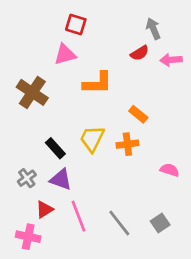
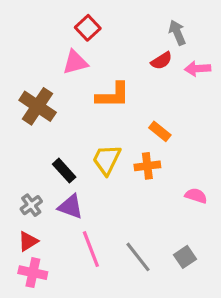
red square: (76, 24) -> (88, 28), turned 30
red triangle: (45, 209) -> (28, 241), moved

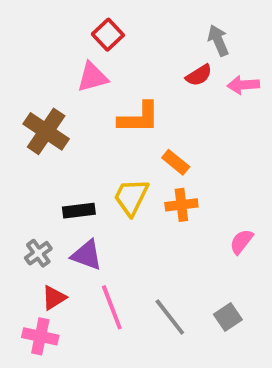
orange rectangle: (160, 131) -> (176, 162), moved
black rectangle: (64, 171) -> (79, 211), turned -55
pink semicircle: (196, 196) -> (241, 242), turned -70
red triangle: (28, 241) -> (54, 298), moved

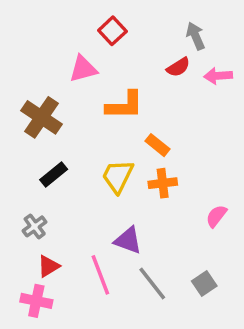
red square: (108, 35) -> (112, 31), moved
black rectangle: (79, 211) -> (54, 174), moved, turned -32
purple triangle: (87, 255) -> (128, 240), moved

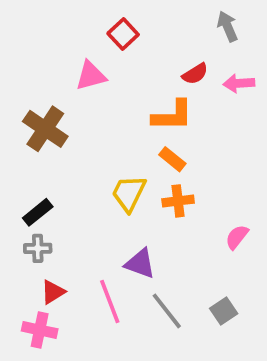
gray arrow: (196, 36) -> (227, 26), moved
orange L-shape: (125, 105) -> (172, 116), moved
black rectangle: (54, 174) -> (38, 212), moved
gray cross: (35, 226) -> (38, 248), turned 35

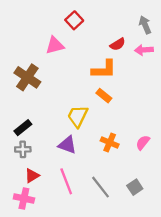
gray arrow: (227, 26) -> (145, 25), moved
orange cross: (178, 201) -> (110, 143), moved, turned 30
purple triangle: (140, 264) -> (67, 145), moved

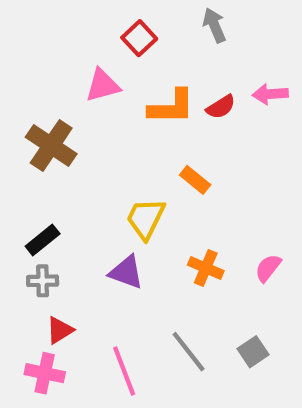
gray arrow: (145, 25) -> (214, 25), moved
red semicircle: (118, 44) -> (221, 107), moved
orange L-shape: (104, 69) -> (171, 107), moved
pink line: (66, 181) -> (124, 371), moved

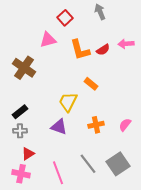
orange L-shape: (171, 107) -> (80, 50), turned 75
orange cross: (206, 268) -> (96, 125), turned -35
gray square: (253, 352) -> (118, 164), size x1.6

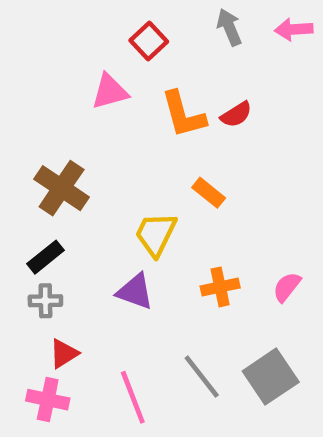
pink arrow: (126, 44) -> (294, 29), moved
brown cross: (24, 68) -> (62, 188), moved

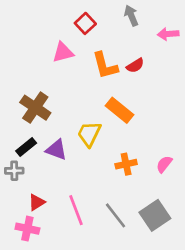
pink arrow: (294, 29) -> (168, 34), moved
orange rectangle: (209, 193) -> (119, 110), size x1.5
purple triangle: (135, 292) -> (56, 150), moved
gray cross: (45, 301) -> (14, 171), moved
pink line: (133, 397) -> (76, 210), moved

